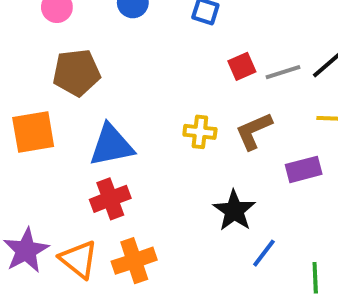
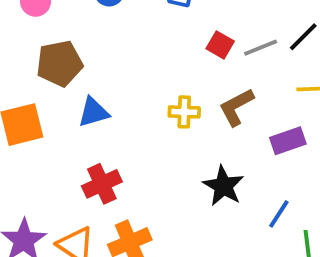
red square: (242, 66) -> (220, 45), turned -32
blue triangle: (111, 145) -> (93, 112), moved, size x0.7
blue line: (264, 253) -> (279, 214), moved

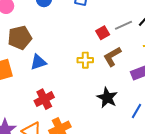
red square: (220, 45) -> (103, 33), moved, turned 32

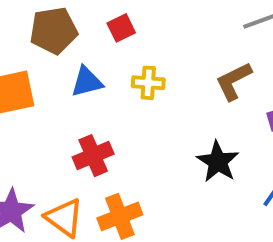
red square: (103, 33) -> (121, 28), moved
yellow cross: (85, 60) -> (148, 83), moved

